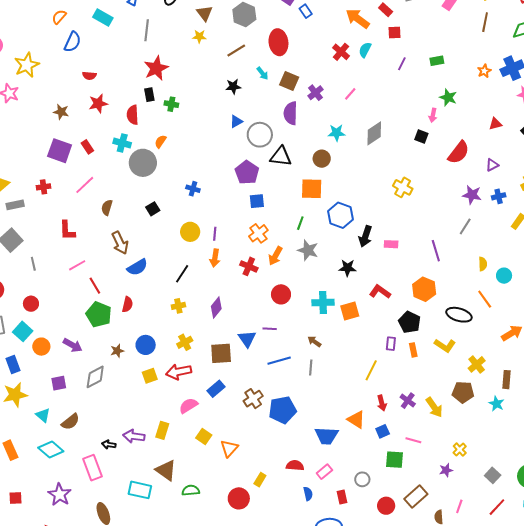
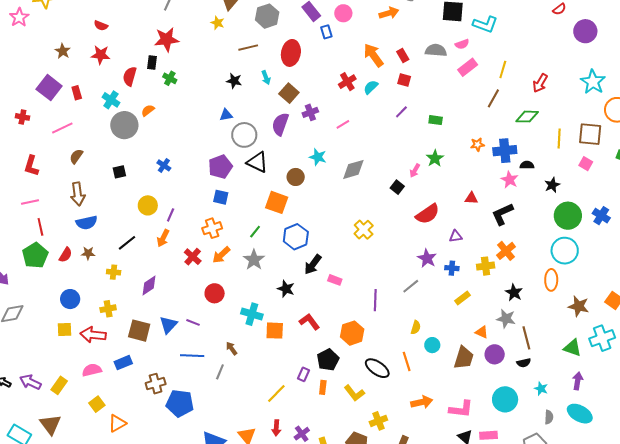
brown star: (117, 351) -> (88, 253), moved

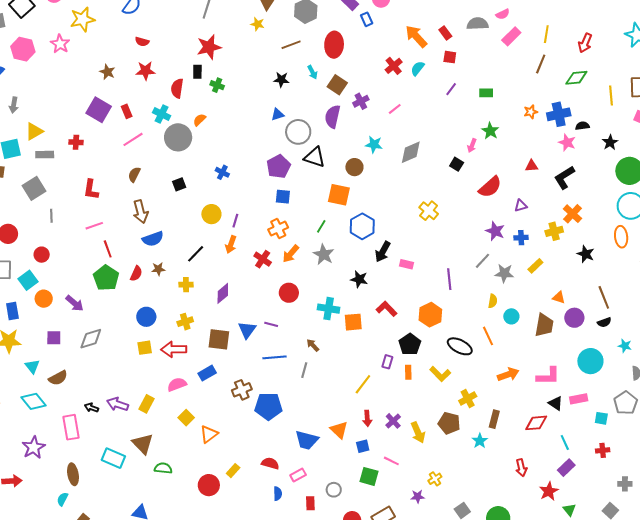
pink line: (62, 128) -> (133, 139), moved
gray star: (506, 319) -> (504, 273), moved

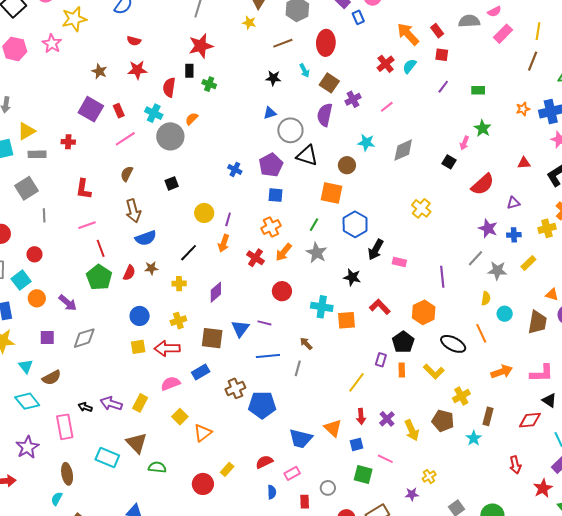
blue cross: (222, 172) -> (235, 169), moved
red semicircle: (270, 463) -> (264, 462), turned -42

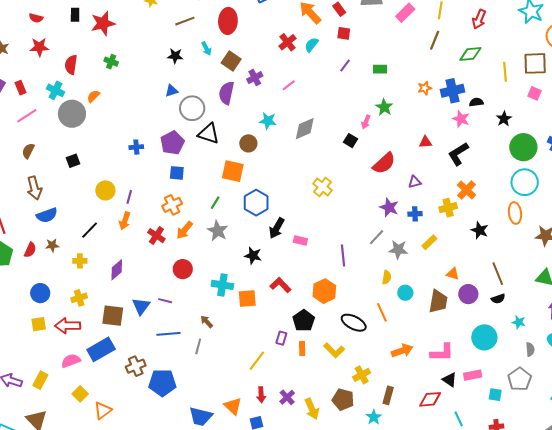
black rectangle: (189, 71) -> (75, 15), moved
blue cross: (235, 169) -> (136, 147), turned -32
blue rectangle: (201, 372) -> (101, 349), size x1.5

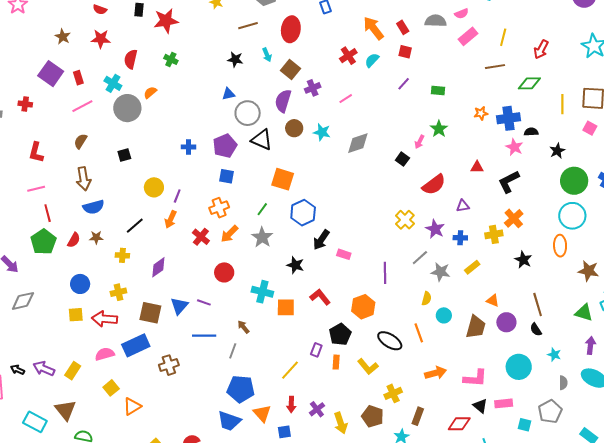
brown line: (435, 40) -> (495, 67), turned 54
brown circle: (248, 143) -> (294, 128), moved
yellow cross: (323, 187) -> (405, 220), moved
black semicircle: (498, 299) -> (536, 329), turned 72
blue pentagon: (162, 383) -> (241, 389), moved

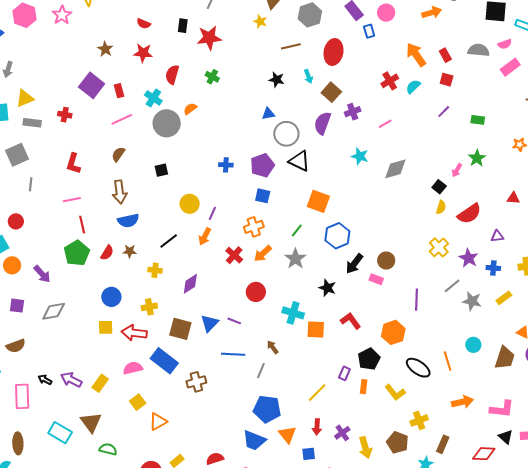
brown circle: (294, 128) -> (386, 261), moved
yellow semicircle: (427, 298) -> (441, 207), moved
blue rectangle: (136, 345) -> (164, 361), turned 60

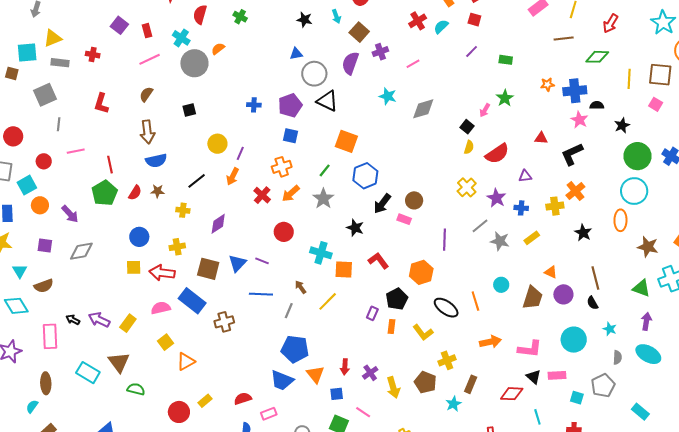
purple square: (92, 85) -> (119, 25), size x0.7
pink line: (72, 200) -> (76, 151), moved
yellow line: (317, 393) -> (328, 301), moved

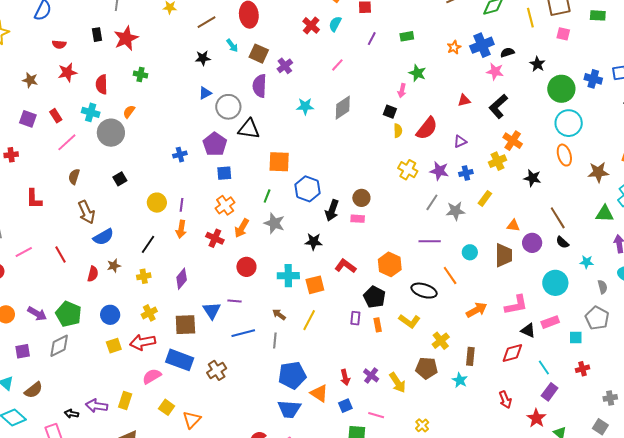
pink line: (413, 64) -> (337, 65), moved
green pentagon: (105, 193) -> (69, 314), moved
purple line: (444, 240) -> (430, 241), moved, turned -75

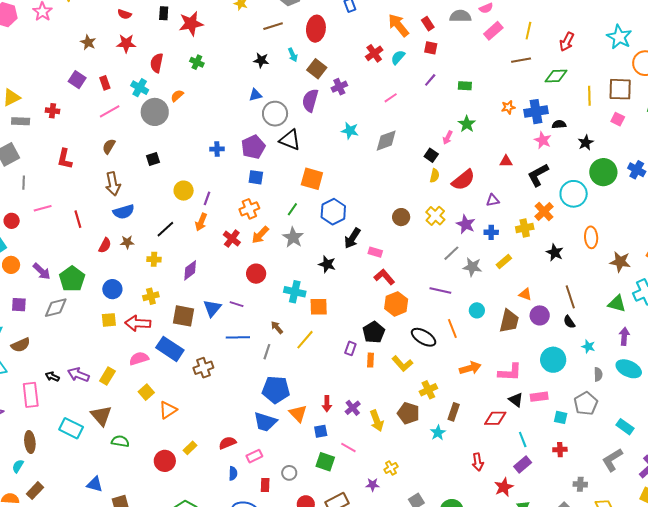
cyan circle: (569, 123) -> (574, 194), moved
brown circle: (361, 198) -> (401, 217), moved
red L-shape: (345, 266) -> (384, 277), moved

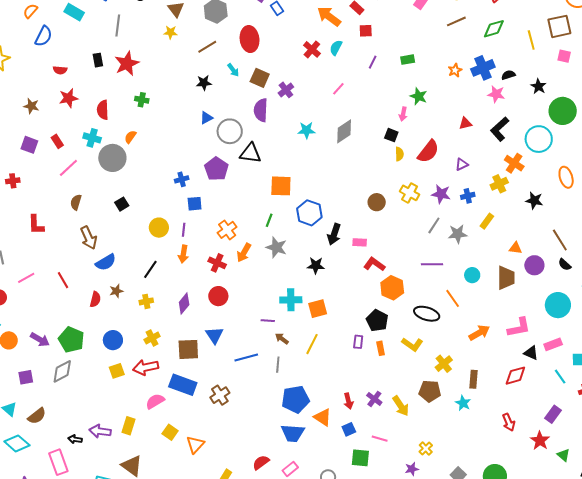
blue square: (256, 177) -> (195, 204), moved
red circle: (256, 274) -> (218, 296), moved
purple line: (237, 304) -> (268, 321), moved
cyan line: (523, 440) -> (560, 377), moved

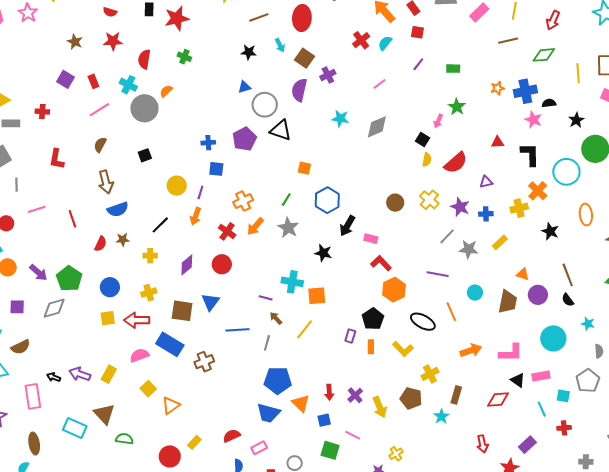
black L-shape: (500, 129) -> (530, 154), turned 120
orange square: (281, 186) -> (304, 168), size x0.6

